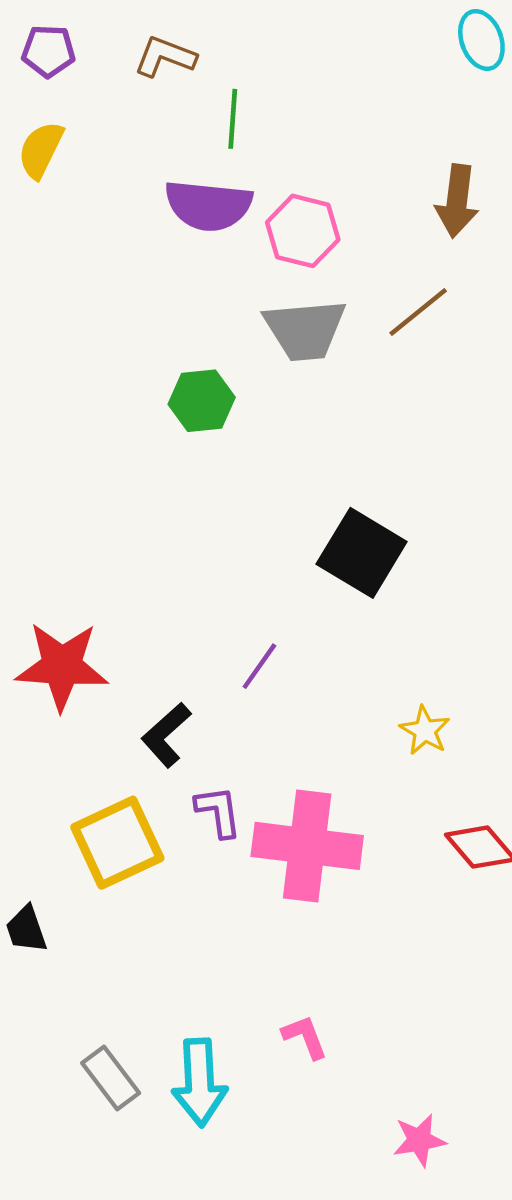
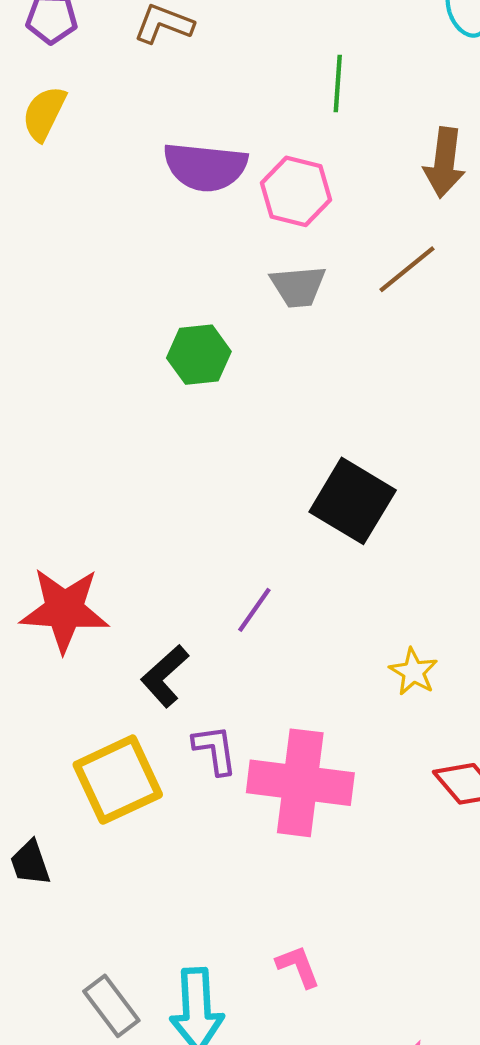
green line: (233, 119) -> (338, 84), moved
gray trapezoid: (305, 330) -> (298, 286), size x0.7

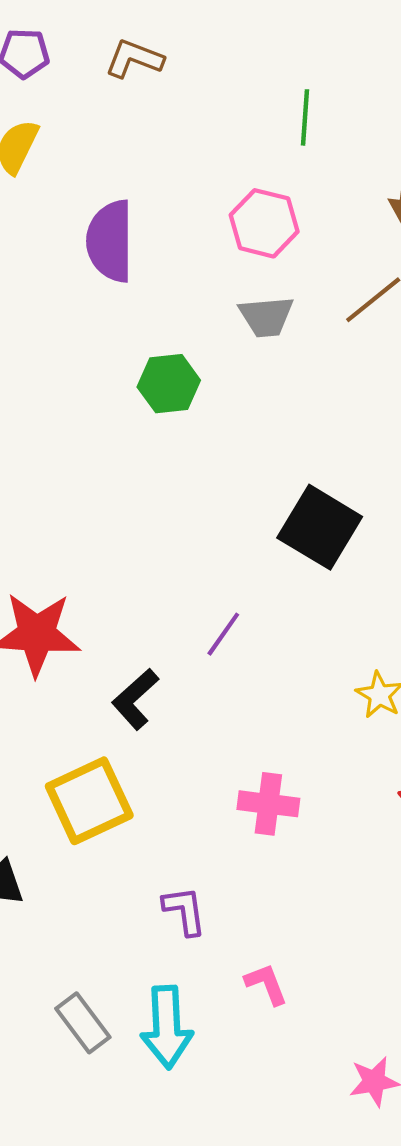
purple semicircle: (205, 167) -> (110, 241), moved, turned 84
purple L-shape: (215, 750) -> (185, 911), moved
pink cross: (300, 783) -> (268, 804), size x0.6

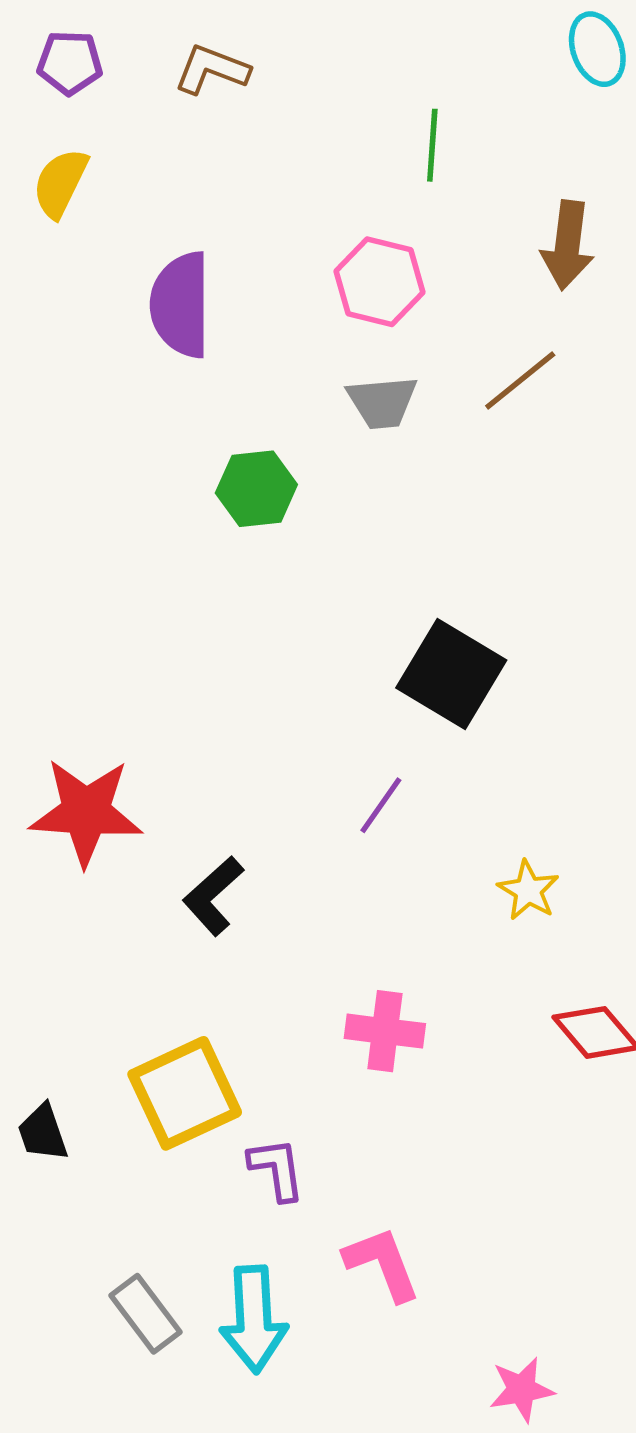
purple line: (223, 634) -> (381, 805), moved
yellow square: (89, 801) -> (185, 1093), moved
pink L-shape: (266, 984) -> (382, 1264), size x1.4

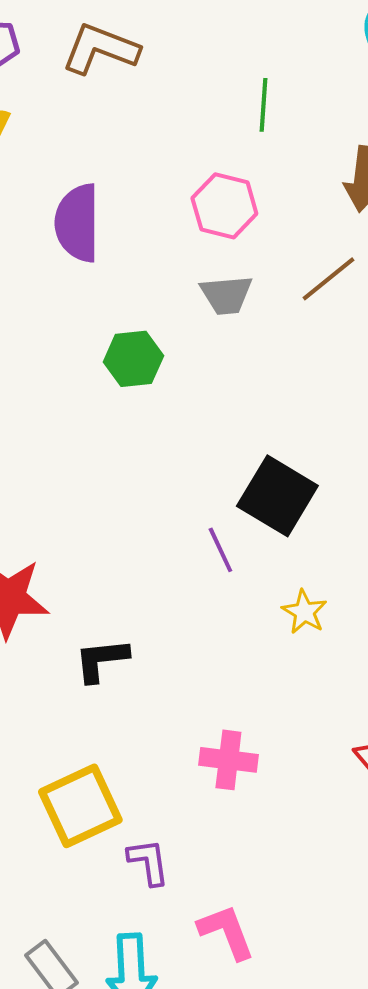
brown L-shape: (212, 69) -> (100, 49), size x1.4
purple line: (381, 805) -> (220, 550), moved, turned -60
yellow star: (528, 890) -> (304, 612), moved
black L-shape: (213, 896) -> (101, 660), turned 36

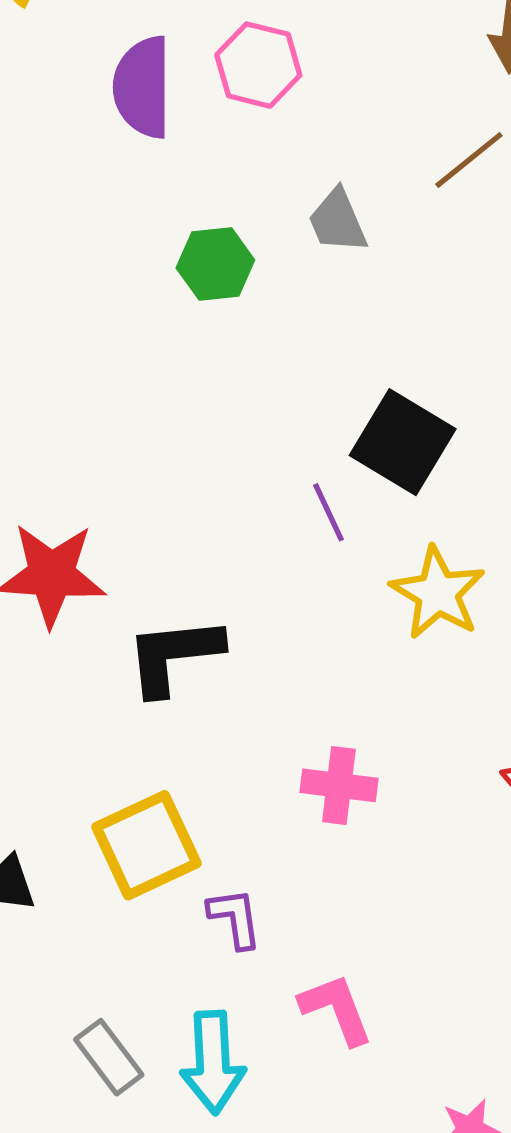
pink hexagon: (224, 206) -> (258, 65), moved
gray trapezoid: (226, 295) -> (338, 221), moved, turned 72
yellow star: (304, 612) -> (438, 593), size x1.6
black L-shape: (101, 660) -> (174, 655), size x1.4

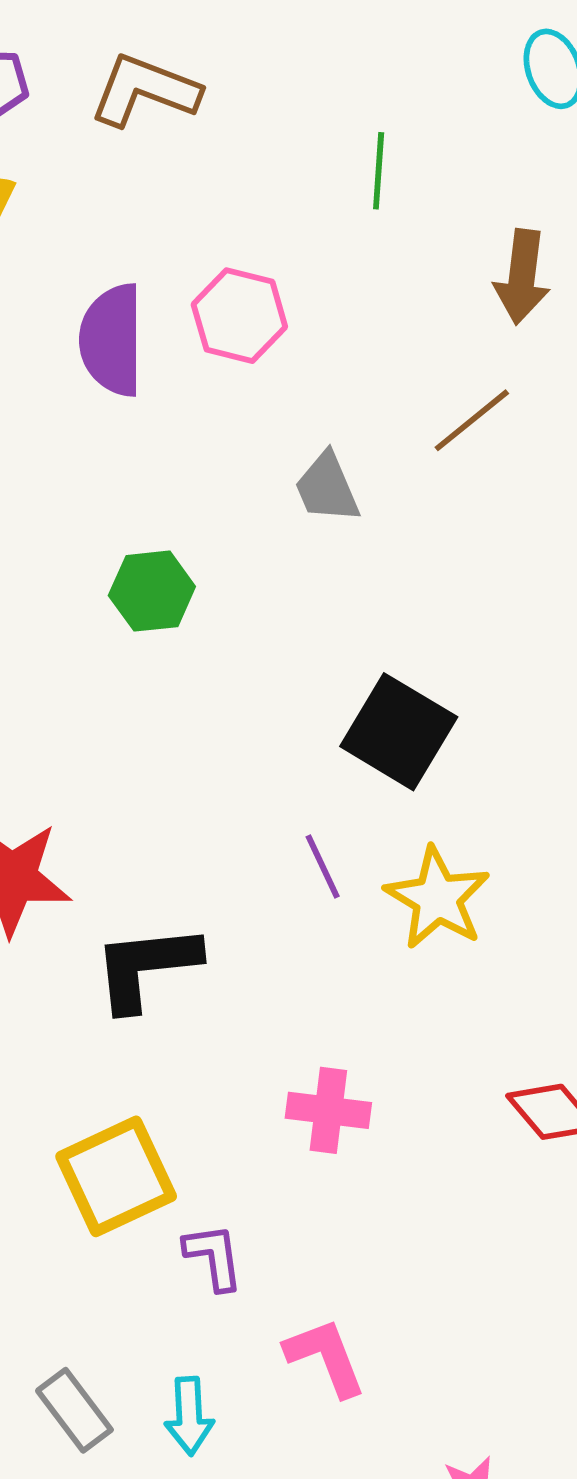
green hexagon: (215, 264) -> (152, 591), moved
purple line: (329, 512) -> (323, 867), moved
cyan arrow: (213, 1062) -> (189, 1416), size x0.7

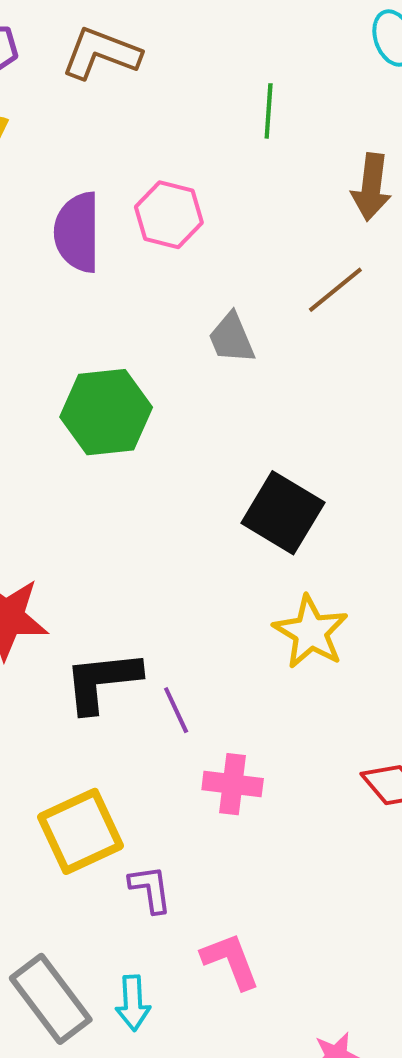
green hexagon: (152, 591) -> (106, 412), size x1.5
purple line: (323, 867) -> (176, 710), moved
gray rectangle: (74, 1410) -> (51, 999), size x1.5

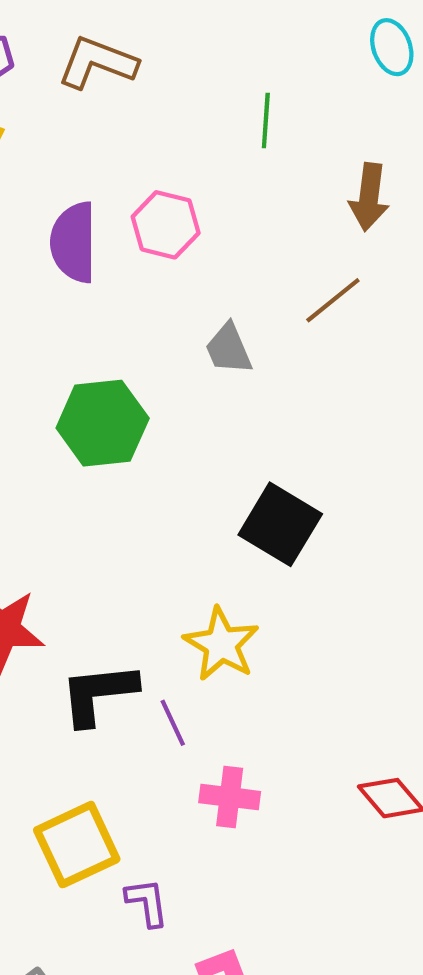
yellow star: (311, 632) -> (221, 644), moved

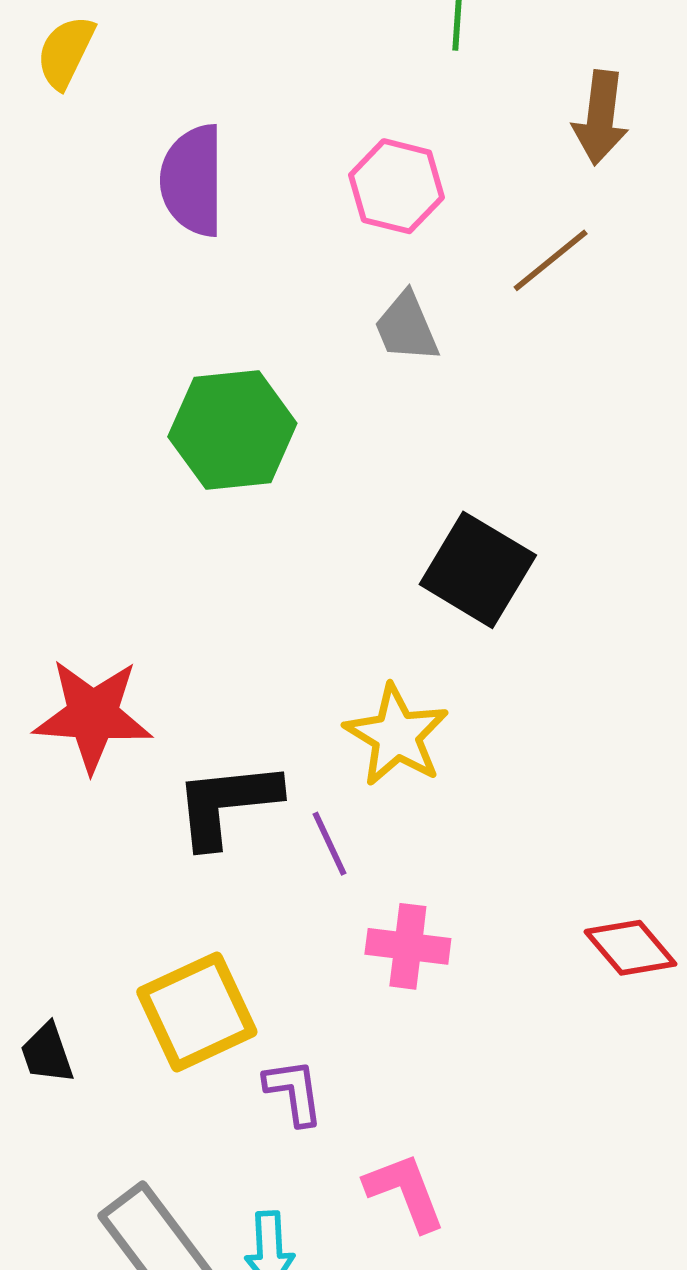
pink hexagon: (166, 225) -> (397, 186), moved

